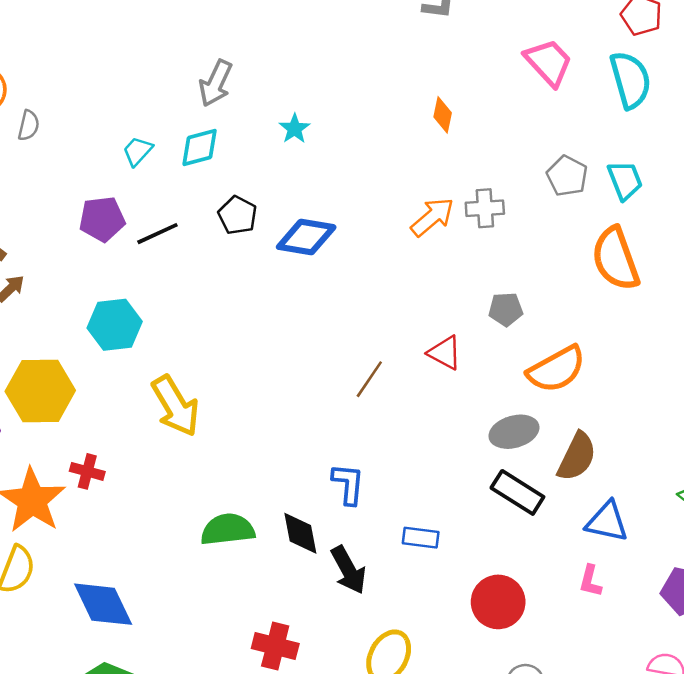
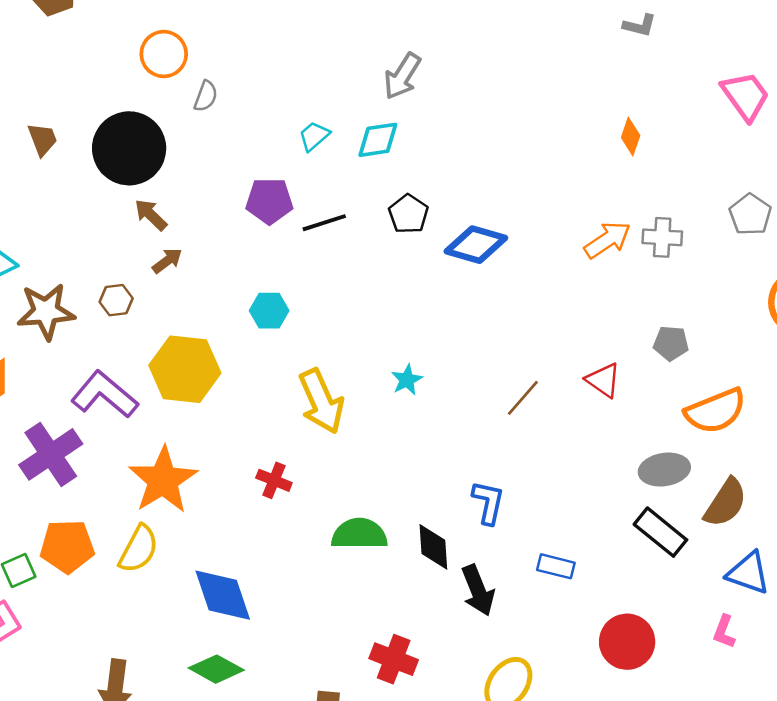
cyan star: (295, 129) -> (407, 380), moved
cyan hexagon: (115, 325) -> (269, 311), size x0.7
red cross: (87, 471) -> (274, 480), moved

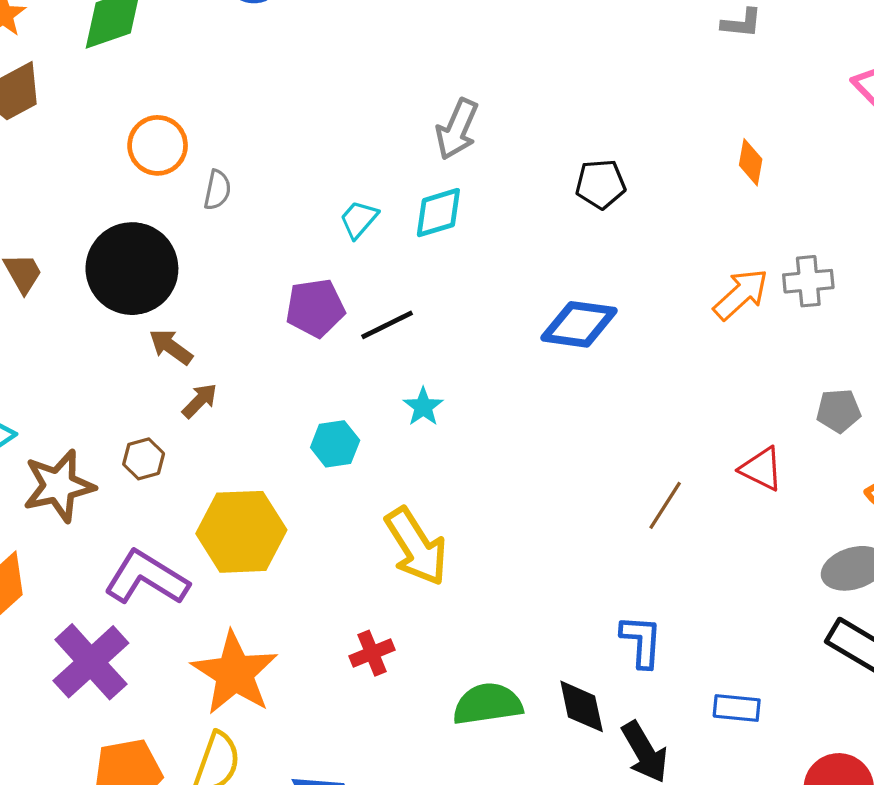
black pentagon: (408, 214) -> (601, 184), moved, turned -30
cyan star: (407, 380) -> (423, 407), moved
red cross: (274, 480) -> (372, 653), turned -36

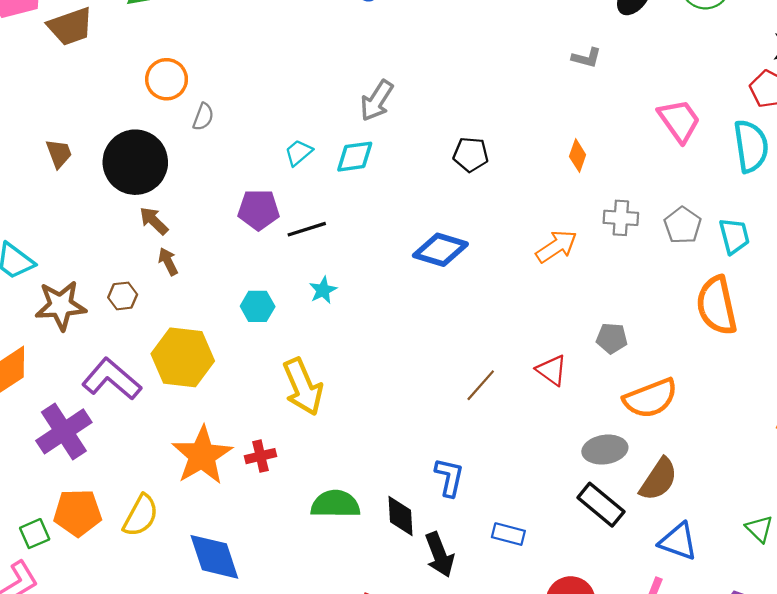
gray cross: (808, 281) -> (621, 218), moved
brown arrow: (200, 401) -> (168, 262), turned -80
orange star: (235, 673) -> (202, 455), moved

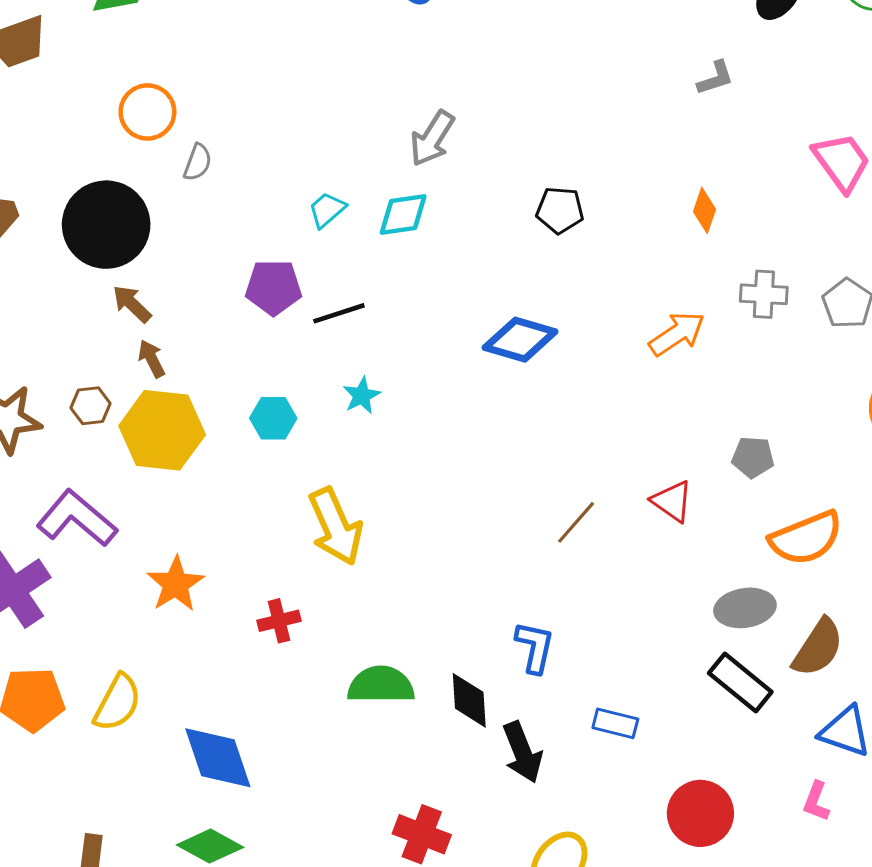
gray L-shape: (586, 58) -> (715, 78), turned -32
yellow hexagon: (183, 357) -> (162, 430), moved
orange star: (202, 455) -> (176, 584), moved, size x0.7

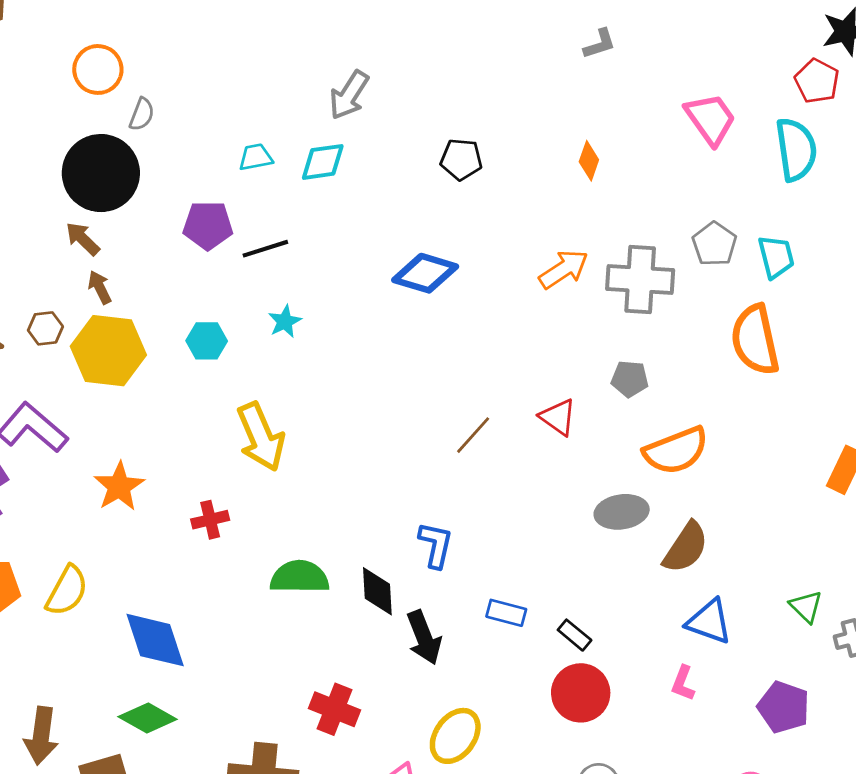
cyan trapezoid: (327, 210) -> (256, 157), turned 30
black circle: (106, 225) -> (101, 173), moved
gray cross: (764, 294) -> (640, 280), moved, size x1.6
black rectangle: (740, 683) -> (575, 635), moved, size x0.6

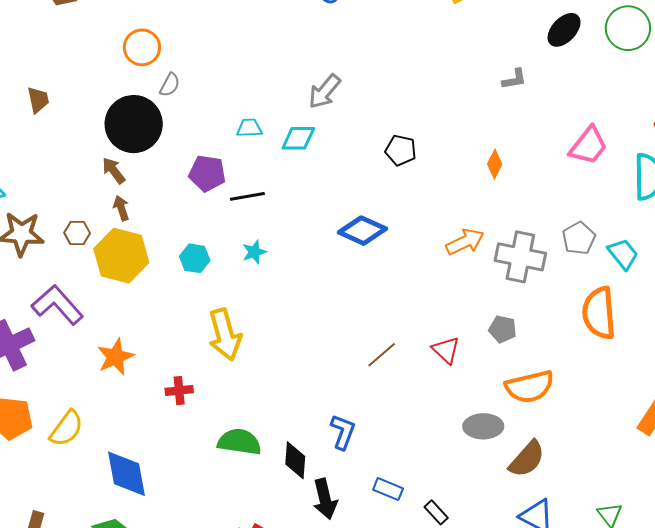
pink trapezoid: (710, 119) -> (588, 146), turned 66
cyan trapezoid: (776, 257) -> (623, 254), turned -32

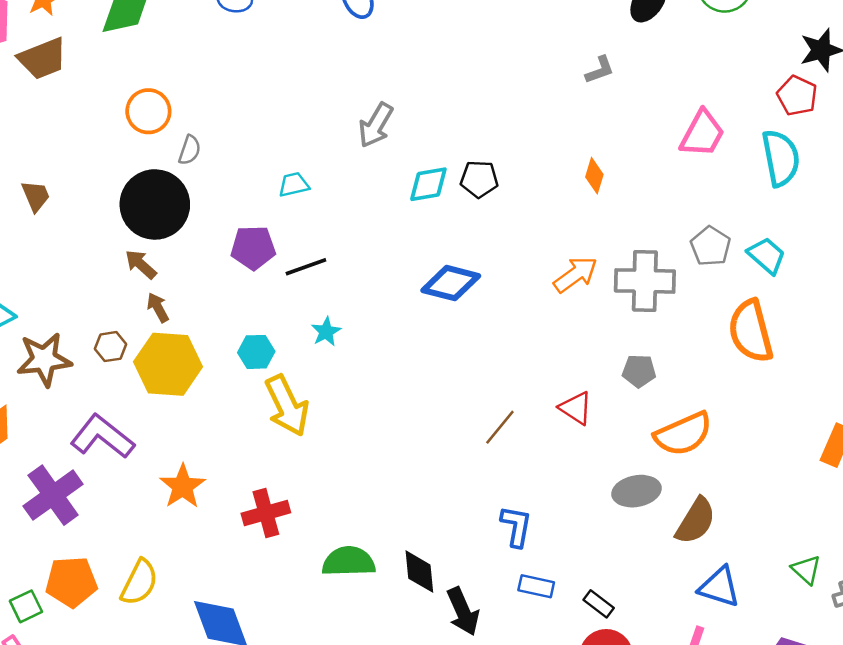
cyan diamond: (298, 138) -> (428, 184), moved
yellow arrow: (225, 335) -> (287, 406), moved
red cross: (179, 391) -> (266, 513), size x1.4
blue L-shape: (343, 432) -> (516, 526), moved

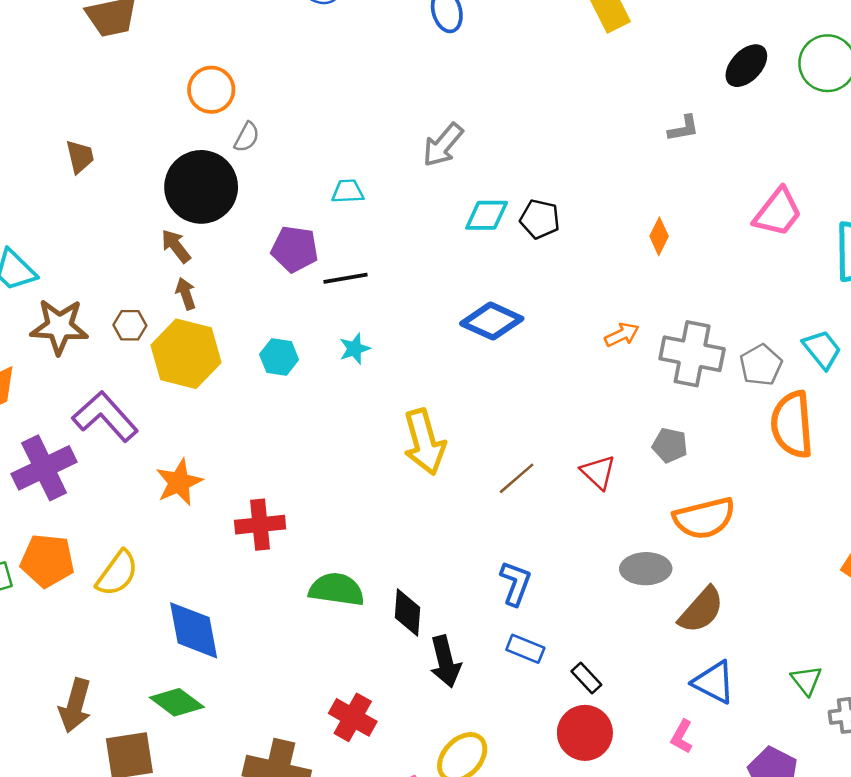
gray pentagon: (711, 246) -> (761, 365), moved
orange arrow: (575, 275) -> (622, 335), size x0.7
yellow arrow: (287, 406) -> (424, 442), moved

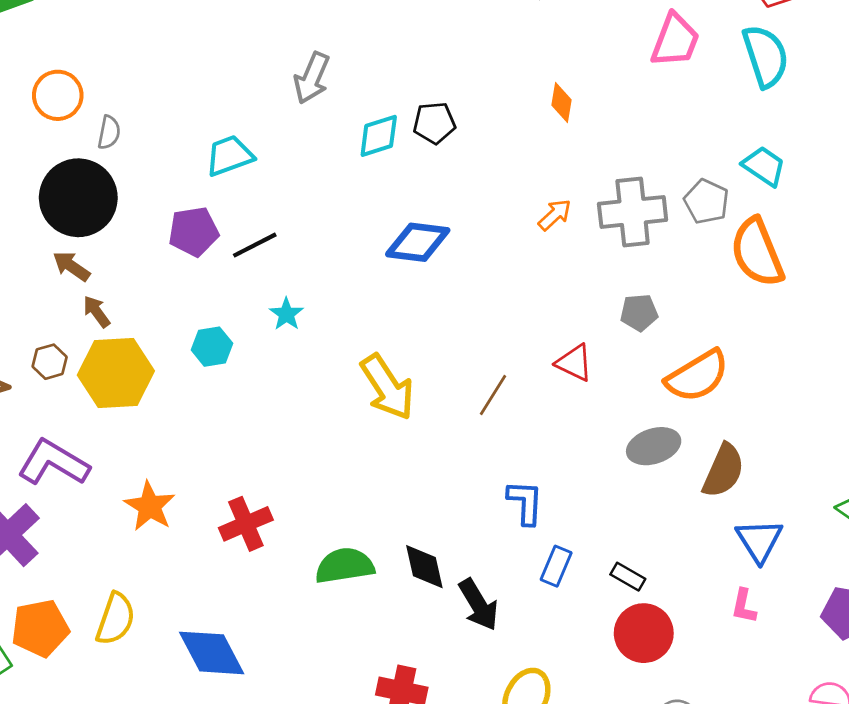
cyan trapezoid: (348, 191) -> (229, 156), size x1.4
blue rectangle: (525, 649) -> (556, 566), turned -72
blue triangle: (714, 682) -> (759, 540), turned 48

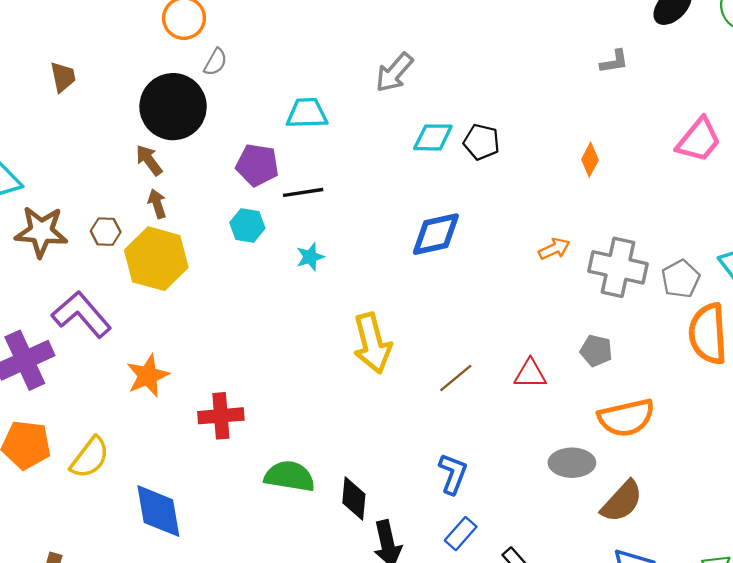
blue diamond: (418, 242) -> (436, 234), turned -38
cyan hexagon: (212, 347) -> (247, 225), moved
red triangle: (574, 363) -> (530, 374), turned -44

